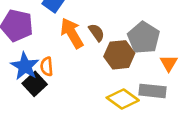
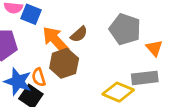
brown semicircle: (97, 33) -> (79, 34), turned 96
brown hexagon: (119, 55) -> (64, 63), moved

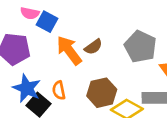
brown hexagon: (64, 63) -> (102, 93), moved
orange semicircle: (39, 77) -> (59, 90), moved

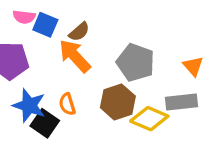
brown semicircle: (93, 47) -> (79, 32), moved
gray pentagon: (140, 47) -> (136, 62), moved

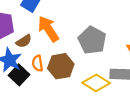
brown semicircle: (79, 32) -> (24, 41), moved
brown hexagon: (118, 102) -> (61, 66), moved

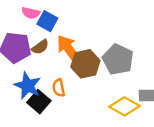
brown semicircle: (24, 41) -> (40, 47), moved
brown hexagon: (61, 66) -> (85, 64), moved

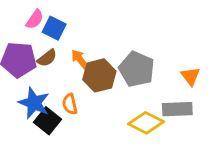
pink semicircle: (31, 13) -> (35, 19), turned -66
orange arrow: (69, 49) -> (80, 59), size x0.6

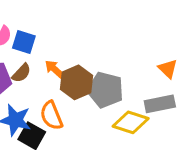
gray pentagon: (137, 69) -> (105, 90), moved
orange semicircle: (70, 104) -> (51, 116), size x1.4

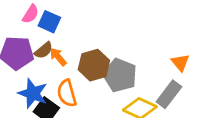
orange arrow: (54, 69) -> (58, 57), moved
gray rectangle: (160, 104) -> (169, 94), turned -48

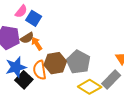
brown hexagon: (94, 65) -> (55, 63), moved
blue star: (33, 93) -> (16, 67), turned 30

